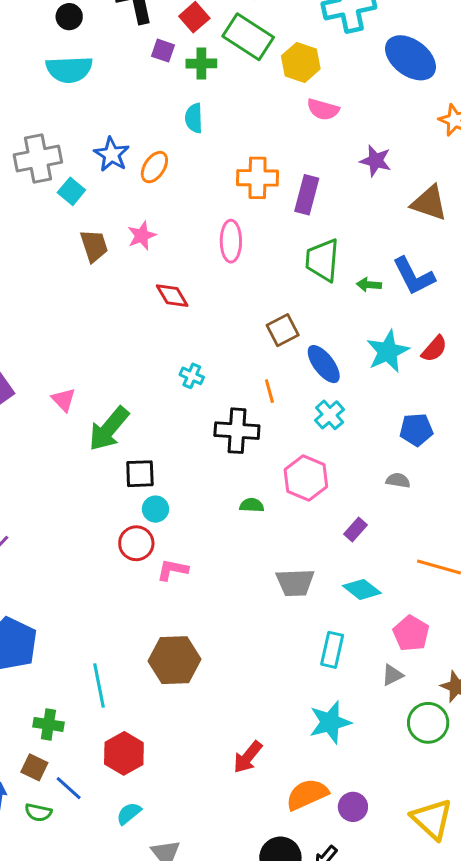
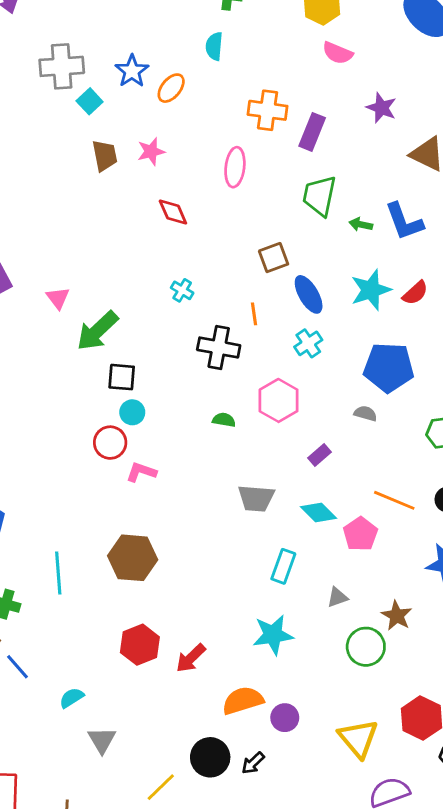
blue pentagon: (416, 430) -> (389, 367), size x1.6
pink pentagon: (411, 633) -> (360, 534), moved
red hexagon: (124, 753) -> (140, 645), moved

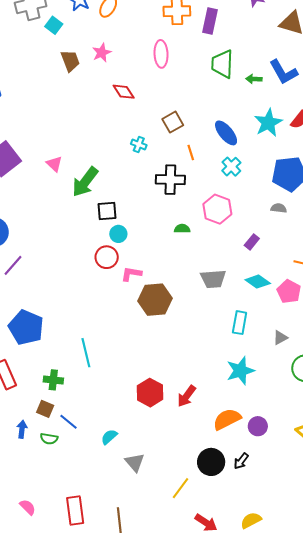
brown square: (274, 258) -> (173, 122), moved
brown hexagon: (133, 558) -> (155, 300), moved

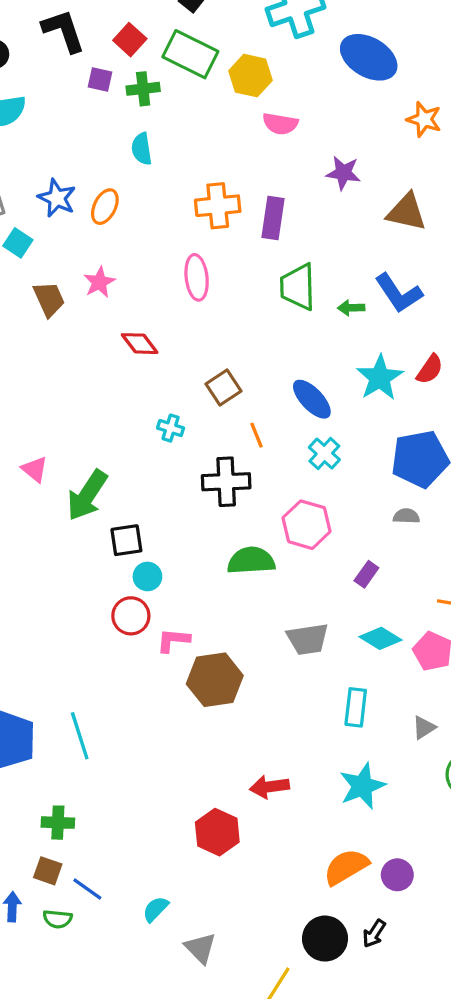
green semicircle: (182, 229) -> (251, 561), size x1.8
cyan line: (86, 353) -> (80, 736), moved
red arrow: (187, 396) -> (269, 787), moved, turned 50

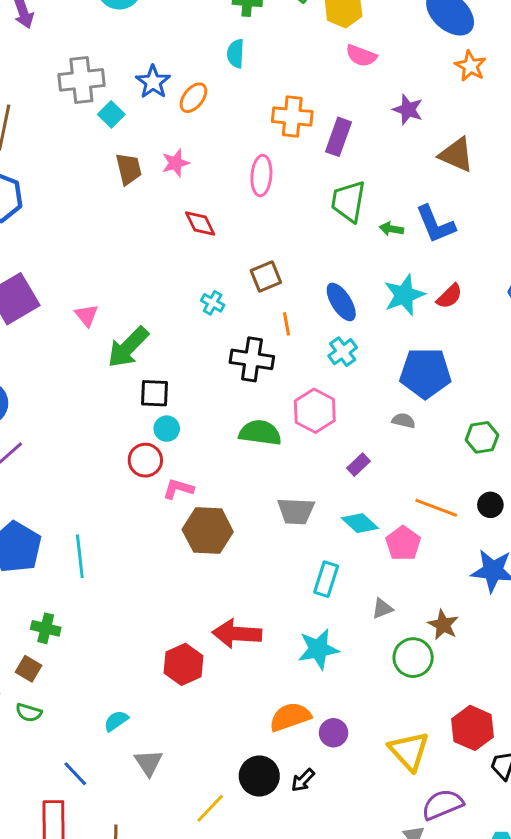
orange star: (424, 119) -> (470, 66), moved
red arrow: (269, 787) -> (237, 634), size x1.4
blue line: (87, 889) -> (75, 774), moved

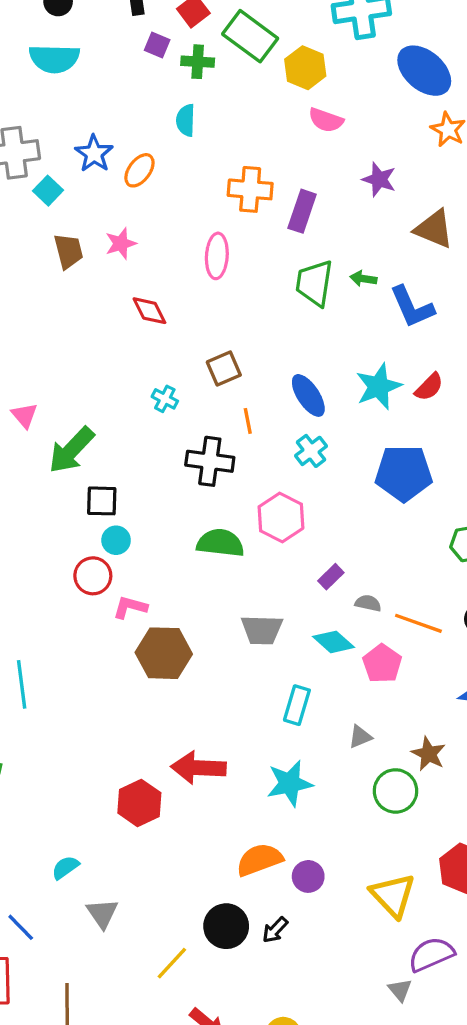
green arrow: (391, 229) -> (363, 279), moved
gray semicircle: (404, 421) -> (368, 603), moved

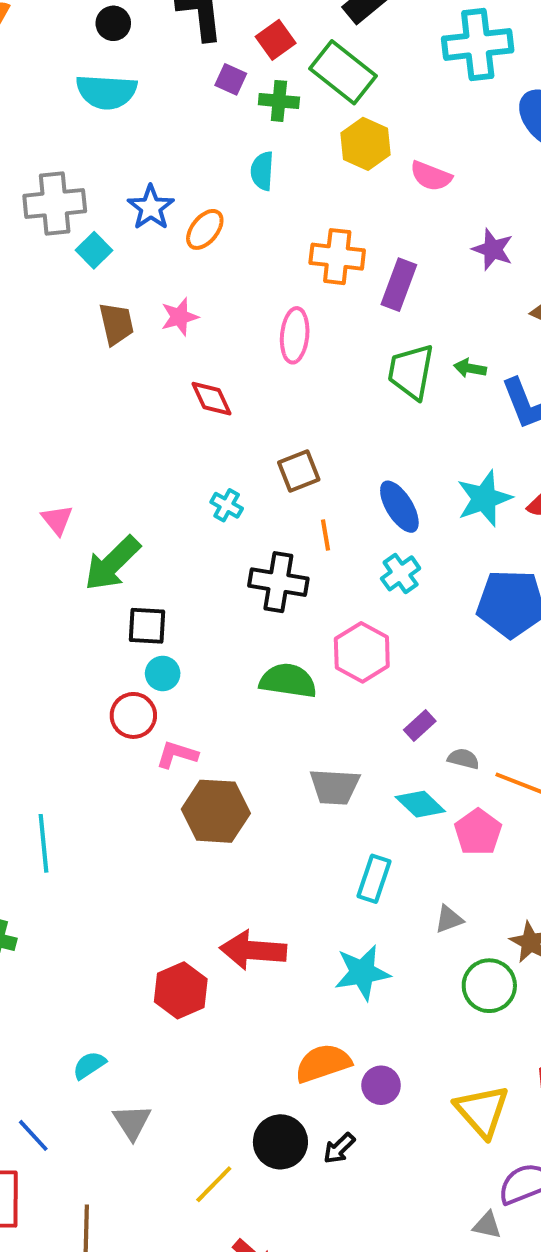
yellow hexagon: (305, 68) -> (365, 144), moved
gray triangle: (400, 990) -> (487, 1225), turned -40

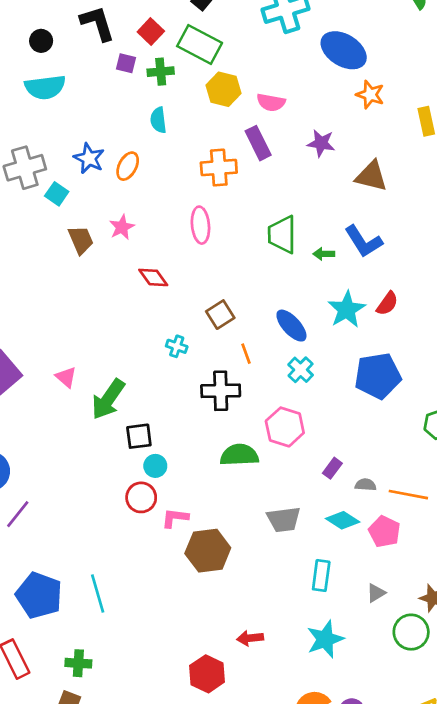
purple rectangle: (399, 285) -> (258, 143), moved, turned -36
green arrow: (470, 368) -> (324, 254), moved
red arrow: (253, 950) -> (250, 638), size x0.6

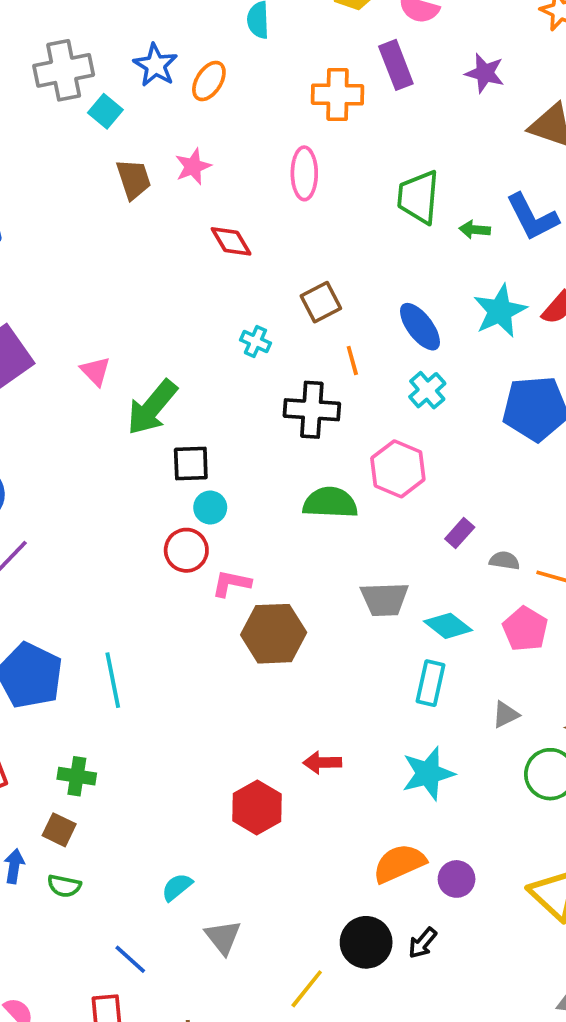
cyan diamond: (343, 520) -> (448, 626), moved

